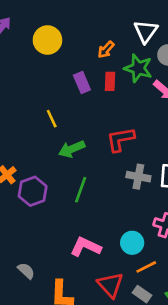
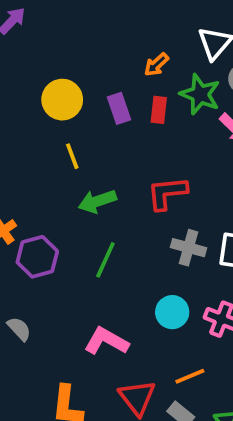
yellow circle: (47, 40) -> (62, 100), moved
cyan circle: (132, 243) -> (172, 312), moved
gray semicircle: (26, 271) -> (19, 329), moved

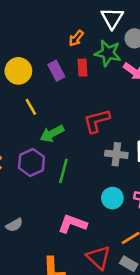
purple hexagon: (37, 257) -> (32, 162), moved
gray semicircle: (19, 329) -> (14, 225), turned 112

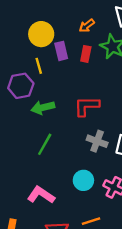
yellow circle: (18, 71) -> (41, 34), moved
yellow line: (31, 107) -> (39, 66), moved
purple hexagon: (32, 162) -> (21, 86), moved

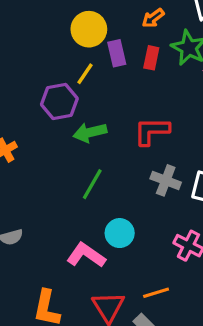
yellow line: (39, 66) -> (85, 74), turned 49
cyan circle: (83, 180) -> (120, 233), moved

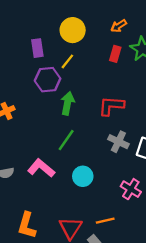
purple rectangle: (117, 53) -> (37, 48), moved
green arrow: (90, 132) -> (68, 103), turned 110
pink L-shape: (86, 255) -> (41, 168), moved

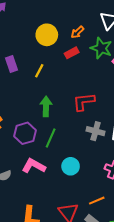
yellow circle: (73, 30) -> (47, 35), moved
red rectangle: (115, 54) -> (72, 53), moved, turned 56
purple hexagon: (48, 80) -> (25, 133), moved

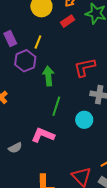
purple hexagon: (25, 133) -> (25, 61), moved
cyan circle: (71, 166) -> (84, 120), moved

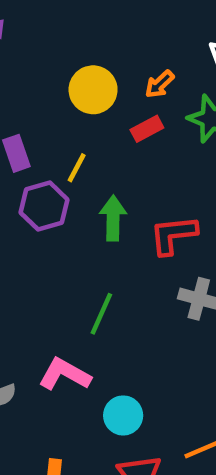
green arrow: (48, 76) -> (113, 218), moved
cyan circle: (84, 120) -> (123, 415), moved

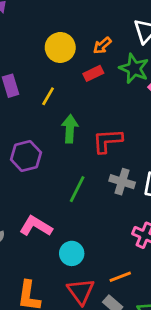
purple hexagon: (44, 206) -> (26, 156), moved
green line: (101, 314) -> (77, 189), moved

